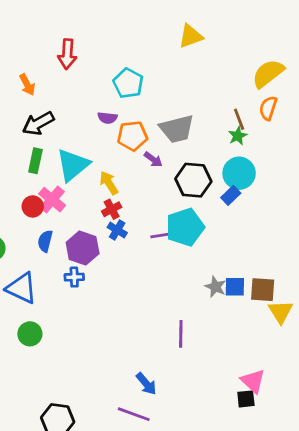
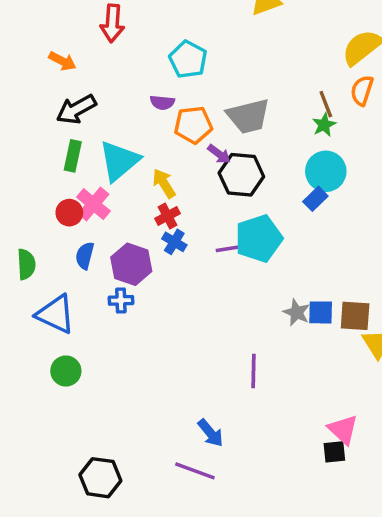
orange arrow: (27, 85) -> (62, 61), turned -35
black hexagon: (193, 180) -> (241, 175), moved

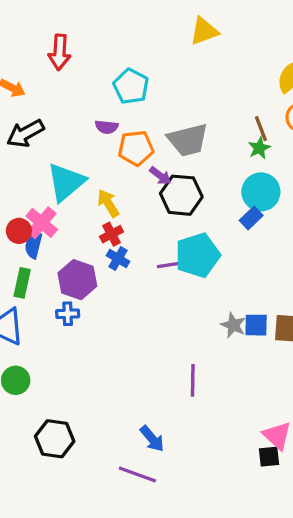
green rectangle: (73, 156) -> (22, 283), moved
blue semicircle: (85, 256) -> (34, 246), moved
black hexagon: (100, 478) -> (55, 439), moved

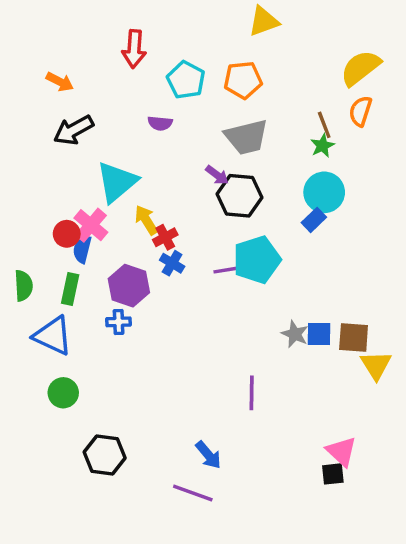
red arrow: (60, 52) -> (134, 49), moved
orange pentagon: (136, 148) -> (243, 80), moved
yellow arrow: (108, 203) -> (146, 220), moved

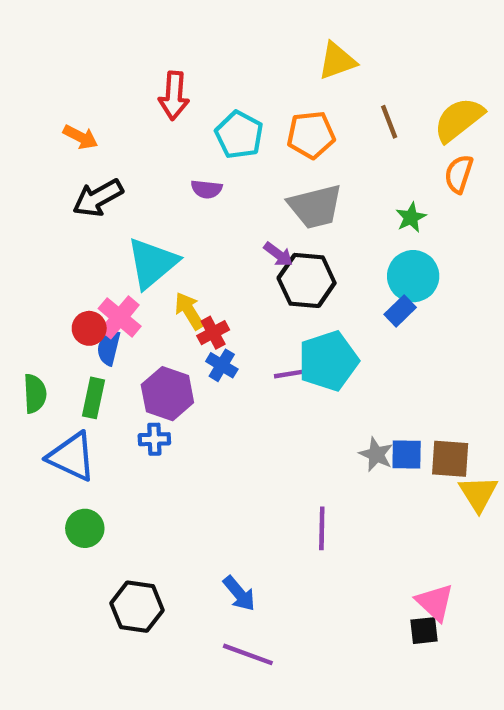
brown line: (324, 125) -> (389, 122), moved
blue arrow: (208, 455) -> (239, 594), moved

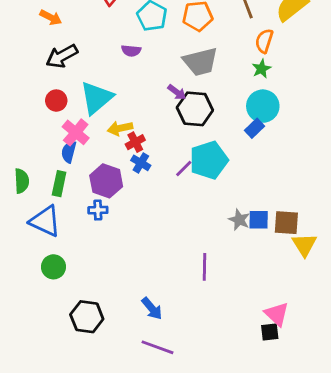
orange semicircle: (459, 174) -> (264, 41), moved
yellow arrow: (189, 311) -> (120, 128), turned -70
red circle: (89, 328) -> (56, 101), moved
purple line: (289, 374) -> (184, 168), turned -36

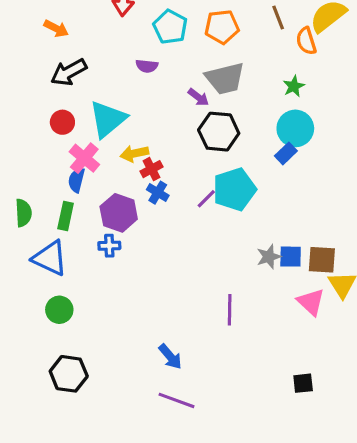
orange semicircle: (264, 41) -> (306, 41), moved, turned -35
purple arrow: (177, 92) -> (198, 97), moved
gray star: (239, 220) -> (269, 257), turned 30
pink triangle: (277, 314) -> (311, 302), moved
black hexagon: (87, 317) -> (69, 374), moved

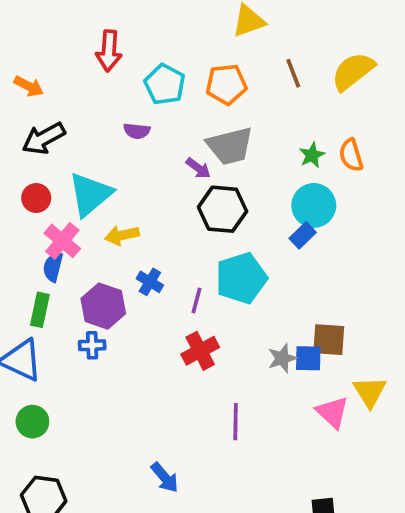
orange semicircle: (306, 41) -> (351, 155), moved
red cross: (152, 169) -> (200, 351), moved, size x1.4
purple line: (206, 199) -> (196, 300), moved, turned -30
brown square: (322, 260) -> (329, 340), moved

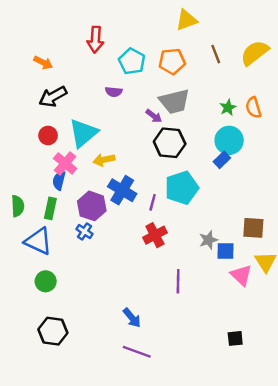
blue cross: (150, 282) -> (122, 190), size x1.6
brown square: (329, 340) -> (253, 228), moved
blue cross: (92, 345) -> (84, 231), turned 35
blue square: (308, 358) -> (225, 251), moved

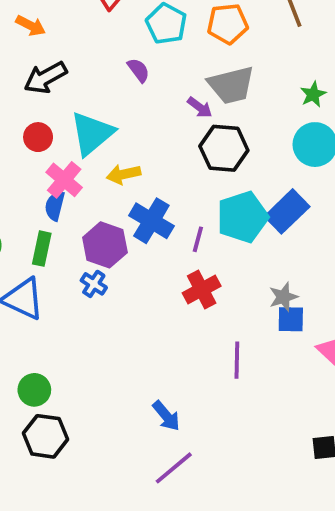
purple semicircle: (114, 92) -> (138, 70), turned -133
blue rectangle: (222, 160) -> (287, 211), moved, size x1.6
blue square: (225, 251) -> (291, 319), moved
green circle: (46, 281) -> (34, 390), moved
purple line: (137, 352) -> (174, 468), turned -60

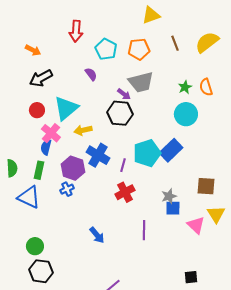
black hexagon: (224, 148) -> (120, 113), moved
blue cross: (94, 284) -> (67, 189), turned 32
blue arrow: (166, 416) -> (97, 235), moved

